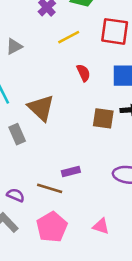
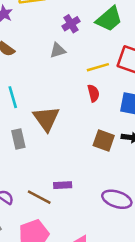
yellow line: (69, 37) -> (98, 67), moved
gray triangle: (14, 46) -> (58, 50), moved

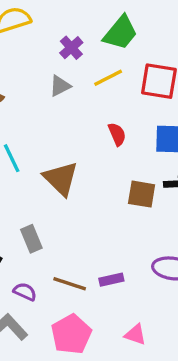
yellow line: (98, 67) -> (108, 78), moved
gray rectangle: (18, 139) -> (31, 239), moved
purple rectangle: (63, 185) -> (111, 280), moved

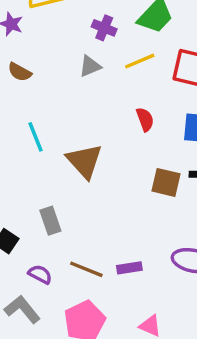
purple cross: (71, 48) -> (104, 28), turned -30

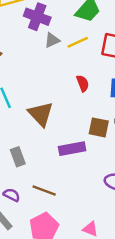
purple cross: (104, 28) -> (37, 17), moved, size x1.5
gray triangle: (90, 66) -> (52, 40), moved
purple rectangle: (129, 268) -> (72, 149), moved, size x1.5

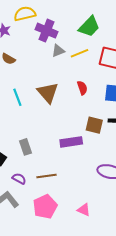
brown triangle: (41, 114) -> (48, 93), moved
brown line: (44, 190) -> (46, 176), turned -30

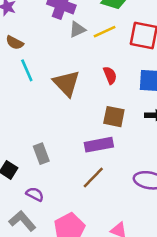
cyan line: (17, 97) -> (27, 70), moved
brown square: (94, 125) -> (114, 117), moved
brown line: (46, 176) -> (93, 177), moved, turned -36

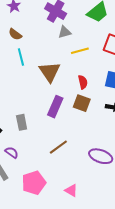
yellow line: (105, 32) -> (80, 51), moved
red semicircle: (110, 75) -> (83, 82), moved
purple rectangle: (99, 145) -> (55, 107), moved, turned -65

